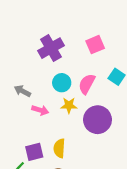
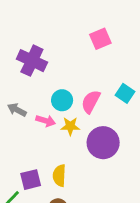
pink square: (95, 45) -> (100, 39), moved
purple cross: (51, 48) -> (32, 61), moved, turned -35
pink arrow: (40, 110) -> (46, 121), moved

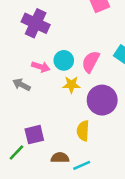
gray arrow: (17, 110) -> (22, 85), moved
pink arrow: (46, 121) -> (41, 67), moved
yellow semicircle: (59, 175) -> (83, 131), moved

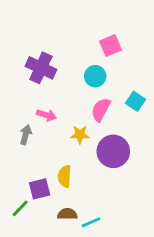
cyan circle: (64, 60) -> (95, 76), moved
gray arrow: (22, 85) -> (26, 135), turned 78
yellow semicircle: (83, 131) -> (65, 176), moved

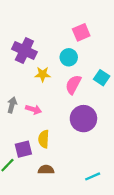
pink arrow: (46, 115) -> (34, 110), moved
yellow star: (80, 135) -> (43, 74), moved
cyan line: (91, 222) -> (93, 176), moved

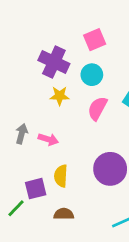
pink square: (81, 32) -> (95, 40), moved
purple cross: (24, 50) -> (54, 62), moved
purple circle: (83, 119) -> (110, 169), moved

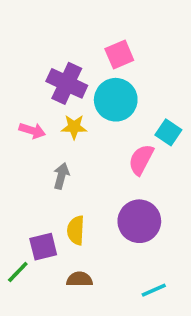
cyan circle: (92, 75) -> (116, 100), size x1.5
pink semicircle: (97, 108) -> (141, 160), moved
gray arrow: (22, 134) -> (61, 176), moved
pink arrow: (48, 139) -> (32, 131), moved

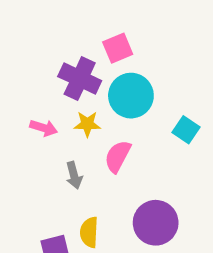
pink square: (119, 54) -> (118, 48), moved
pink semicircle: (141, 160) -> (118, 156), moved
gray arrow: (61, 176) -> (74, 175), turned 150

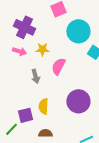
purple cross: (80, 79) -> (24, 27), moved
cyan circle: (131, 96) -> (78, 31), moved

